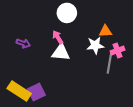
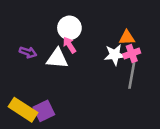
white circle: (67, 13) -> (69, 28), moved
pink cross: (118, 50) -> (132, 54), moved
white triangle: (61, 52) -> (57, 58), moved

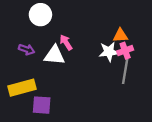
white circle: (69, 28) -> (40, 15), moved
yellow rectangle: (23, 110) -> (22, 88), moved, turned -48
purple square: (44, 111) -> (42, 105), turned 30

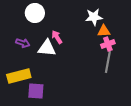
white star: (109, 52) -> (94, 17), moved

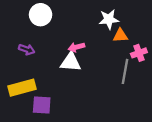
pink arrow: (57, 37) -> (76, 47), moved, turned -72
pink cross: (108, 44) -> (139, 53), moved
white triangle: (47, 48) -> (71, 62), moved

